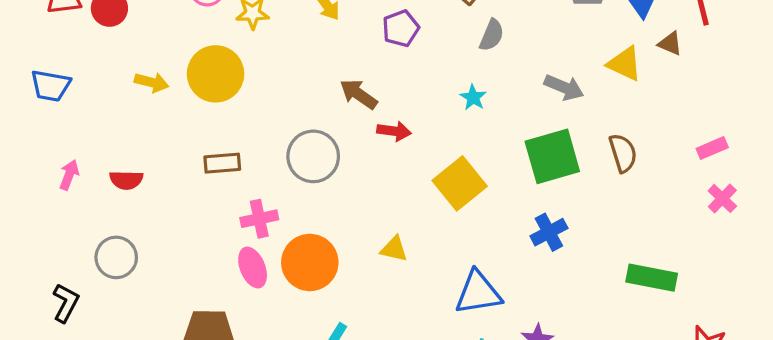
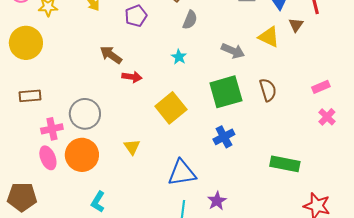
brown triangle: (670, 44) -> (296, 25), turned 42
gray circle: (313, 156) -> (85, 114), moved
yellow triangle: (394, 249) -> (132, 147), turned 42

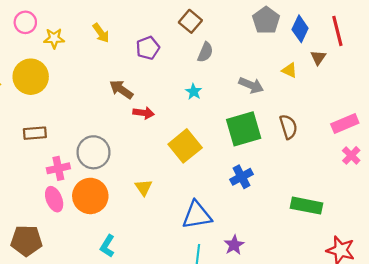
yellow triangle: (269, 37) -> (289, 70), size x0.7
pink rectangle: (321, 87) -> (345, 124), size x1.4

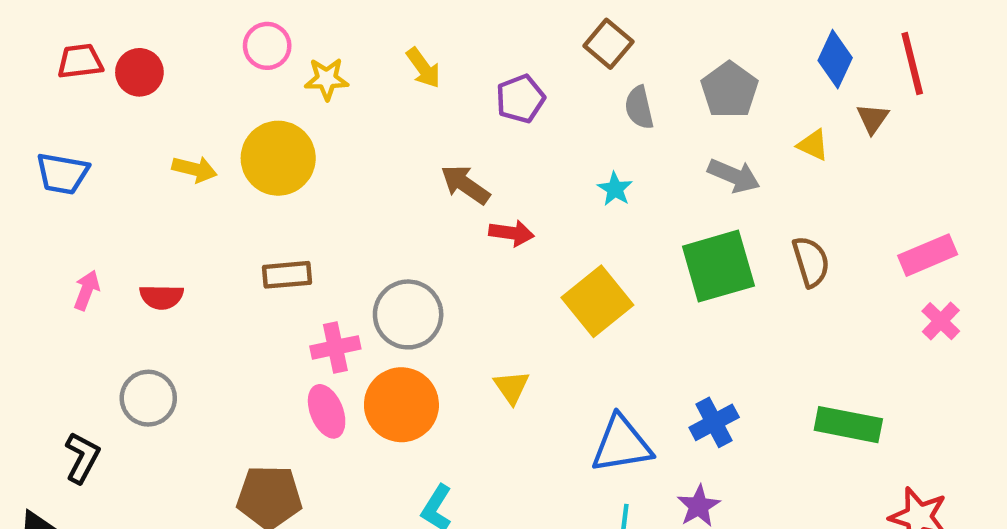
gray pentagon: (266, 20) -> (729, 90), moved
gray semicircle: (205, 52) -> (639, 108), turned 144
blue cross: (242, 177) -> (714, 422), moved

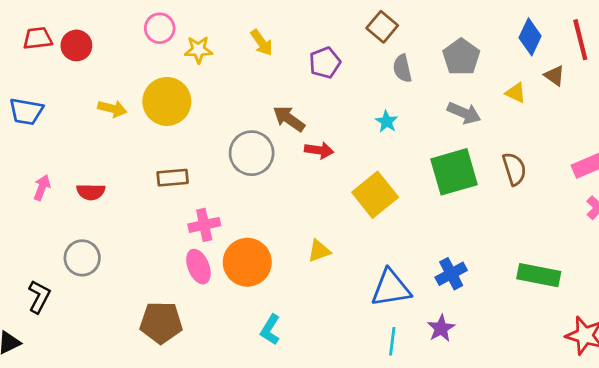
brown triangle: (873, 119) -> (555, 76), turned -30
gray circle: (408, 314) -> (252, 153), moved
yellow triangle: (512, 387) -> (319, 251), turned 45

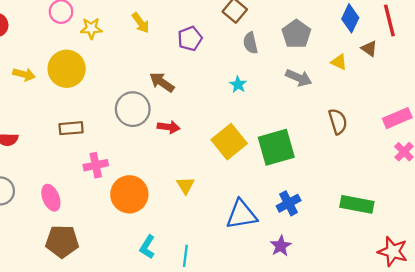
red arrow: (319, 150) -> (169, 127), moved
green square: (454, 172) -> (276, 147), moved
yellow triangle: (319, 251) -> (185, 185), turned -42
pink ellipse: (198, 267) -> (51, 198), moved
cyan line: (392, 341) -> (185, 256), moved

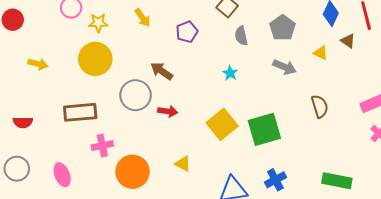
yellow circle: (67, 69) -> (95, 59), moved
brown rectangle: (71, 128) -> (80, 112), size x1.5
yellow triangle: (185, 185) -> (183, 164), turned -30

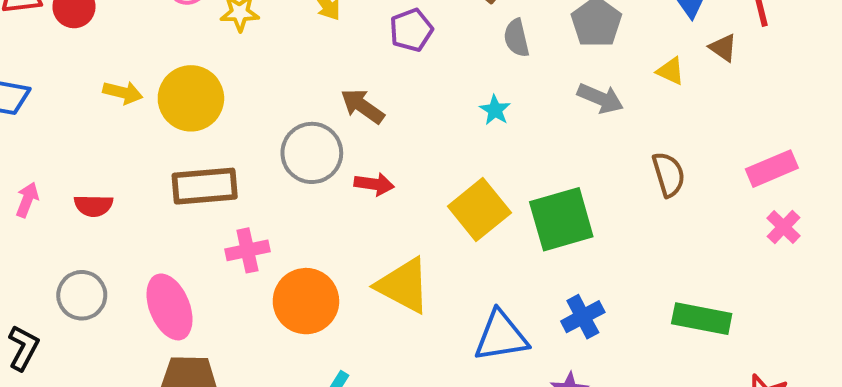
yellow circle: (95, 59) -> (191, 98), moved
yellow triangle: (183, 164) -> (403, 285), size x1.8
pink ellipse: (62, 175) -> (170, 307), size x1.4

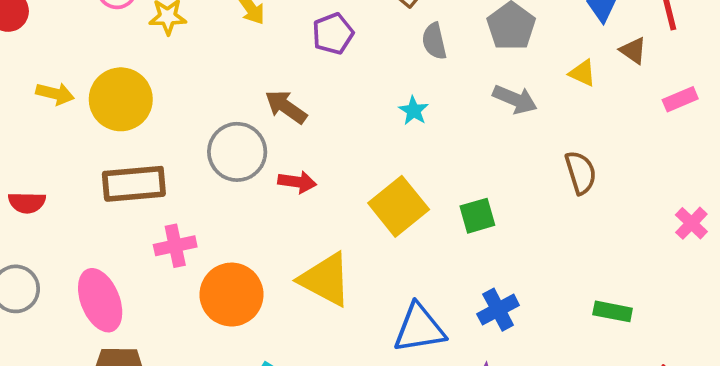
pink rectangle: (772, 169) -> (680, 99), moved, size x0.7
green square: (561, 219) -> (477, 216), size x0.6
green rectangle: (702, 319) -> (613, 311), size x0.7

